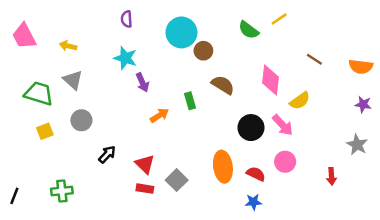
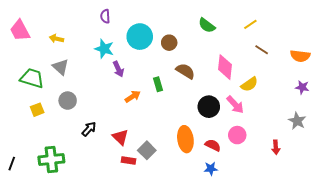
yellow line: (279, 19) -> (250, 24), moved
cyan circle: (181, 32) -> (140, 37), moved
red rectangle: (145, 189) -> (129, 160), moved
green cross: (62, 191) -> (51, 159), size x1.4

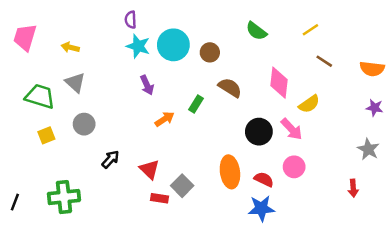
pink trapezoid: (20, 30) -> (25, 37), turned 45
cyan star: (104, 49) -> (138, 46), moved
green rectangle: (158, 84) -> (196, 104), turned 48
red arrow: (276, 147) -> (353, 188), moved
blue star: (211, 169) -> (261, 208), size x1.5

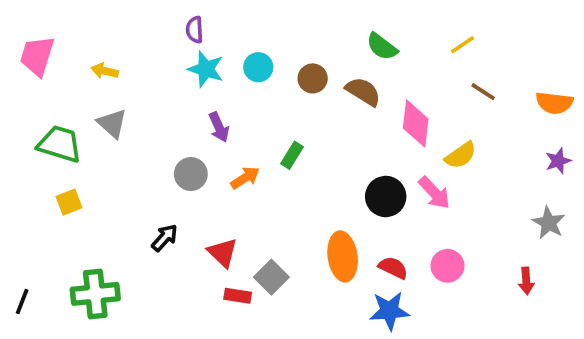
cyan circle: (173, 45) -> (258, 67), size x0.6
brown semicircle: (230, 88) -> (363, 92), moved
purple star: (375, 108) -> (558, 161), turned -30
gray circle: (84, 124) -> (191, 174), moved
pink circle: (294, 167) -> (448, 266), moved

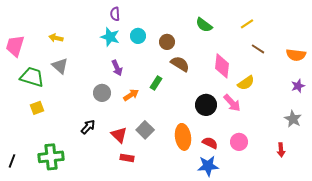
purple semicircle: (195, 30) -> (115, 14), moved
pink trapezoid: (37, 56) -> (15, 46), moved
brown semicircle: (363, 92) -> (180, 64), moved
gray square: (271, 277) -> (145, 130), moved

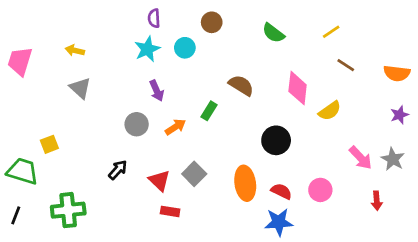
cyan star: (110, 37) -> (147, 49), turned 30
brown circle: (167, 42) -> (212, 22), moved
green trapezoid: (32, 77) -> (23, 171), moved
pink arrow: (232, 103) -> (361, 158), moved

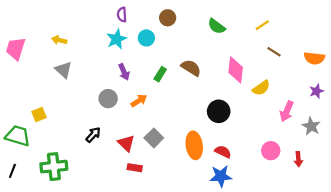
green rectangle: (209, 111) -> (160, 74), moved
pink arrow: (361, 158) -> (287, 111), moved, turned 66
pink circle: (320, 190) -> (271, 151), moved

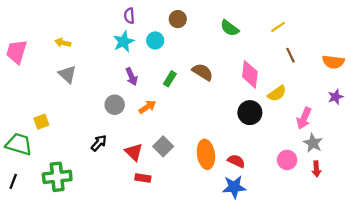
brown line: (274, 52) -> (290, 55), turned 32
black circle: (219, 111) -> (250, 113), moved
gray star: (311, 126) -> (313, 143), moved

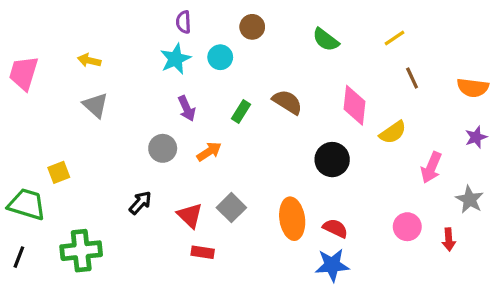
black circle: (250, 113) -> (332, 160), moved
gray star: (313, 143) -> (470, 200), moved

